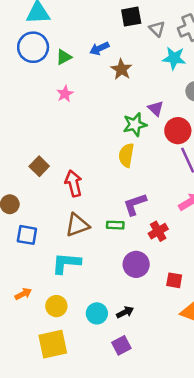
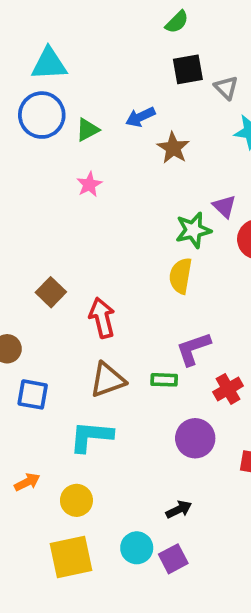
cyan circle: (97, 313) -> (137, 548), moved

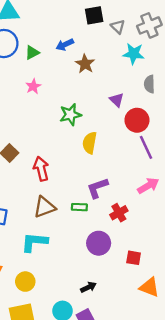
green star: (193, 230) -> (70, 115), moved

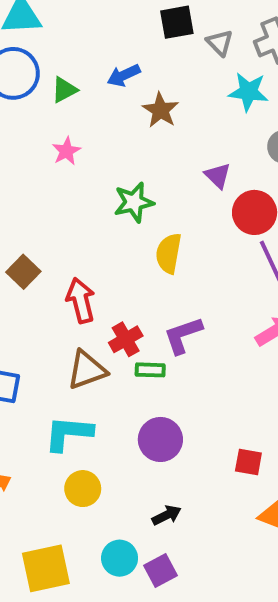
red cross: (119, 213) -> (126, 339), moved
purple circle: (99, 243) -> (160, 439), moved
yellow circle: (25, 282) -> (83, 489), moved

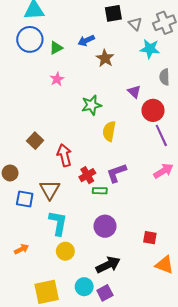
brown triangle: (87, 370) -> (50, 190), moved, turned -40
cyan L-shape: (68, 433) -> (58, 223), turned 95
black arrow: (167, 515) -> (108, 265), size x1.6

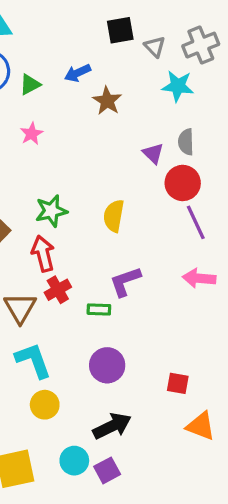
gray semicircle: (164, 77) -> (186, 142), moved
green star: (91, 105) -> (51, 211), moved
pink arrow: (163, 171) -> (199, 278), turned -144
red cross: (87, 175) -> (58, 290), moved
cyan L-shape: (58, 223) -> (33, 360), turned -30

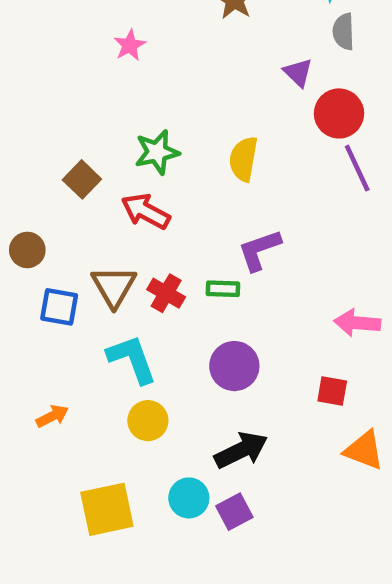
gray semicircle: (186, 142) -> (344, 32), moved
red arrow: (43, 254) -> (146, 211), turned -48
pink arrow: (199, 278) -> (357, 323), moved
red cross: (58, 290) -> (166, 293), moved, turned -30

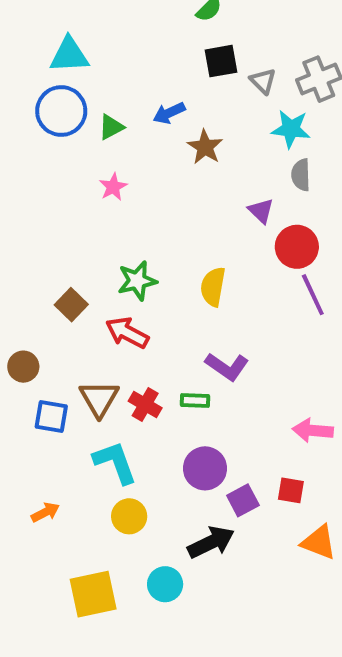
purple L-shape: (259, 250) -> (227, 367), turned -126
purple square: (234, 512) -> (243, 500), moved

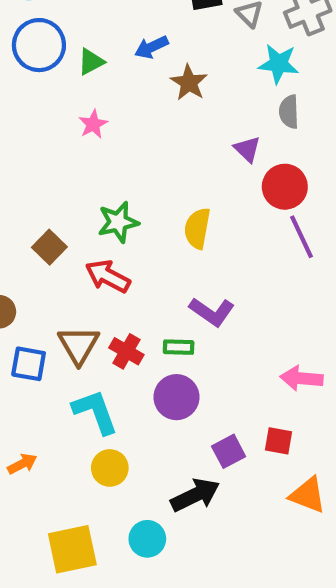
purple circle: (205, 468) -> (176, 397), moved

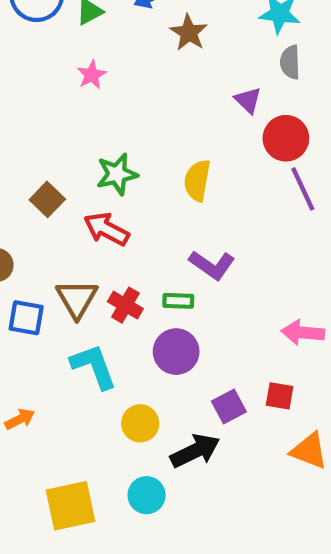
yellow circle: (110, 468) -> (140, 423), moved

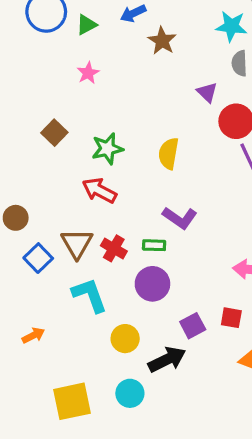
brown square: (47, 199) -> (54, 133), moved
blue square: (26, 318) -> (38, 258), turned 36

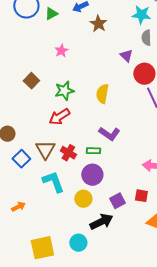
pink star: (88, 73) -> (61, 51), moved
red arrow: (99, 190) -> (59, 117), turned -60
yellow circle: (125, 339) -> (83, 199), moved

